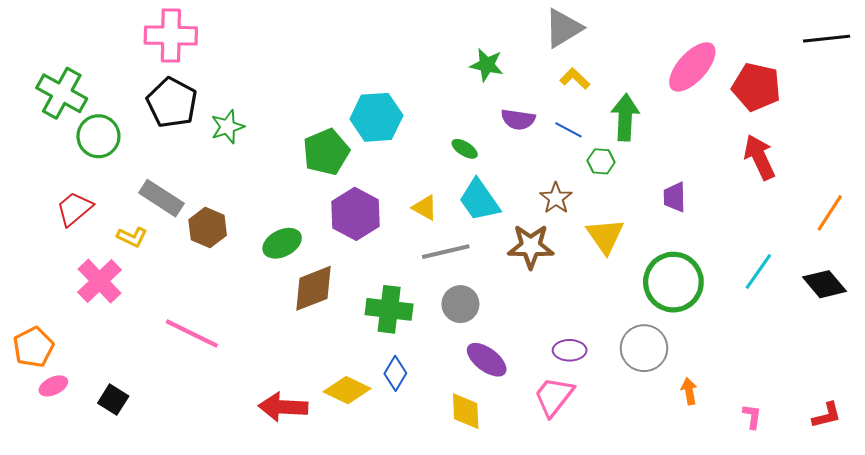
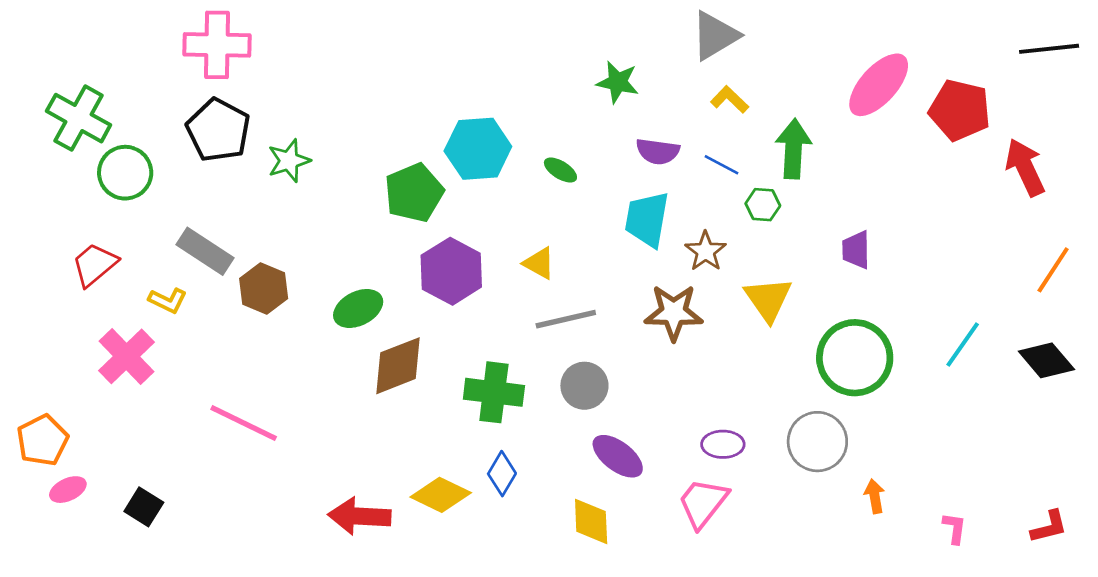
green ellipse: (465, 149) -> (560, 170), moved
red arrow: (759, 157) -> (1025, 167), moved
cyan trapezoid: (479, 200) -> (647, 219), moved, turned 45

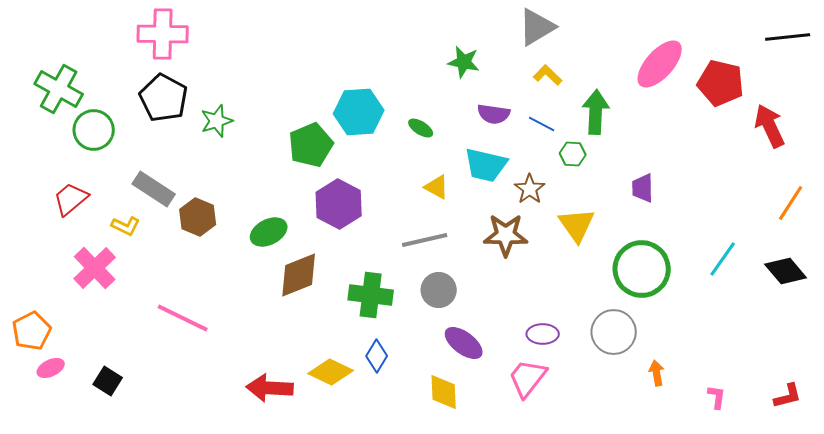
cyan trapezoid: (647, 219) -> (486, 165), turned -87
yellow triangle: (539, 263) -> (437, 187), moved

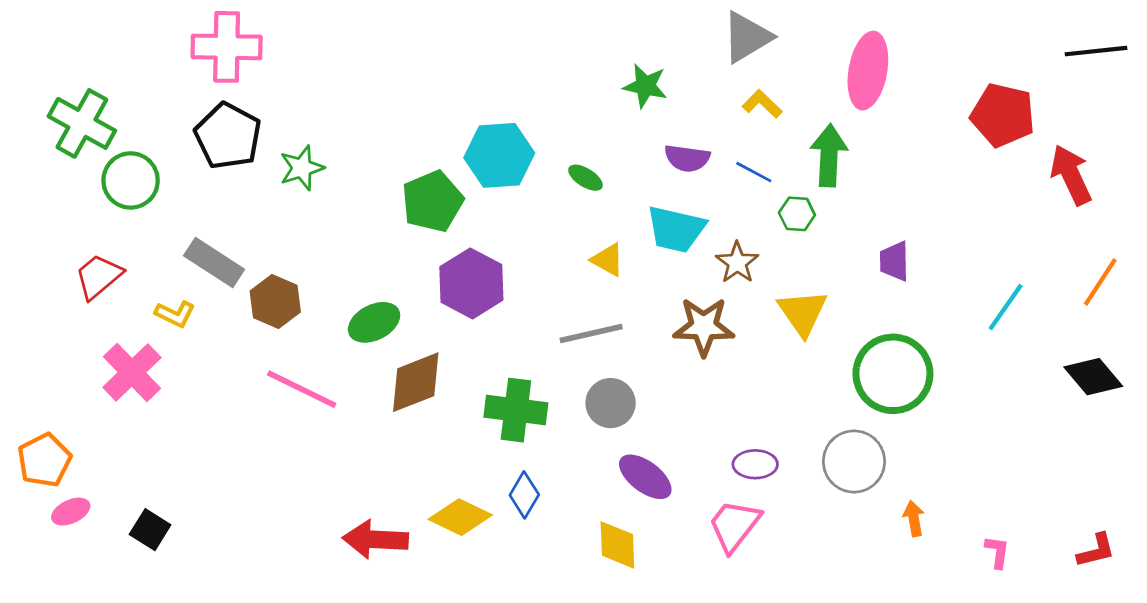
pink ellipse: (660, 64) -> (868, 71), moved, turned -32
cyan line: (723, 259) -> (1006, 307), moved
pink line: (183, 318) -> (302, 389), moved

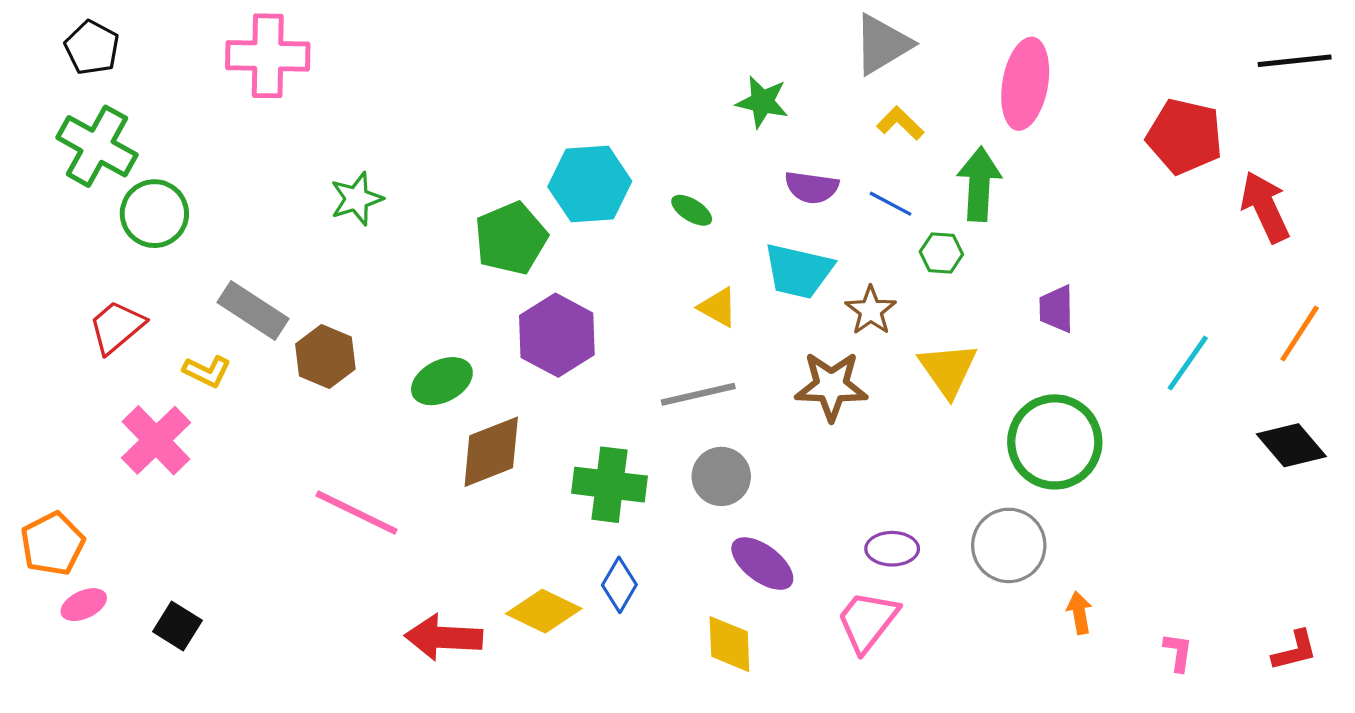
black pentagon: (228, 136) -> (92, 48), moved, size x0.7
pink line: (302, 389) -> (356, 513), moved

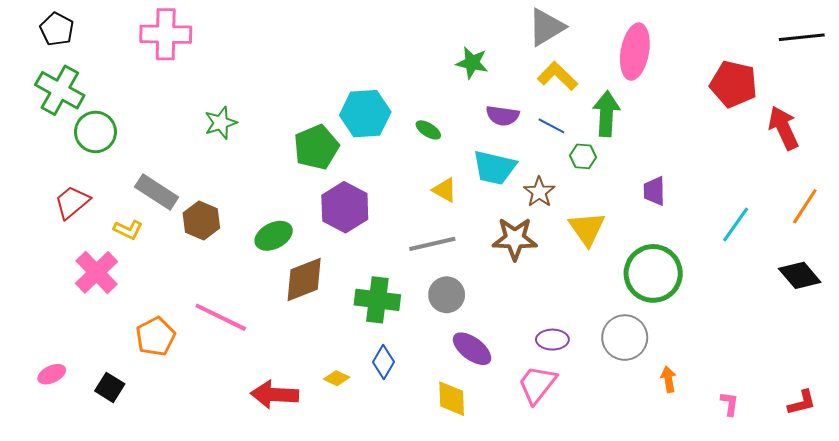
yellow L-shape: (900, 123) -> (558, 76), size x1.4
orange pentagon: (53, 544) -> (156, 337), moved
yellow diamond: (544, 611) -> (337, 378), size x0.6

